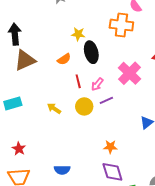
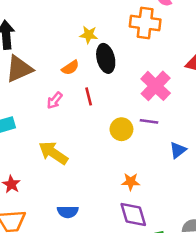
pink arrow: (97, 84) -> (55, 100), moved
purple line: (106, 100) -> (149, 121), moved, turned 32
yellow circle: (84, 106) -> (121, 129), moved
yellow arrow: (54, 108) -> (53, 153), moved, size x1.6

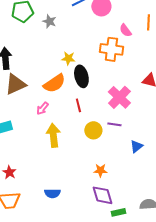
orange semicircle: (70, 68) -> (54, 83), size x1.6
red line: (89, 96) -> (78, 105), moved
yellow arrow: (53, 153) -> (53, 135), moved, turned 50

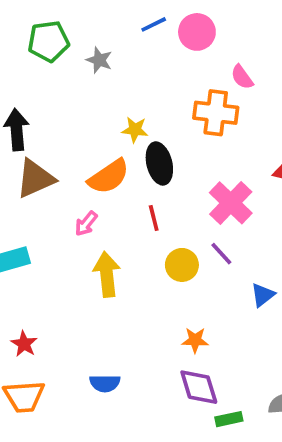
purple line: (114, 124) -> (221, 254), turned 40

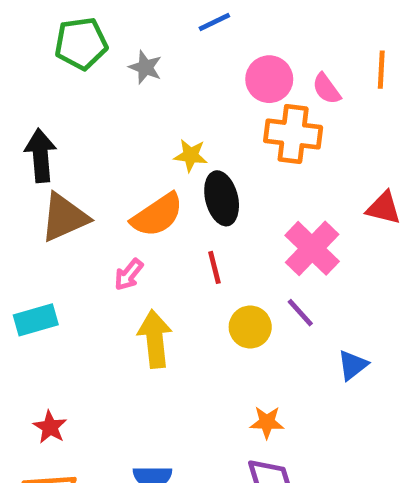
pink circle: (197, 32) -> (269, 79), moved

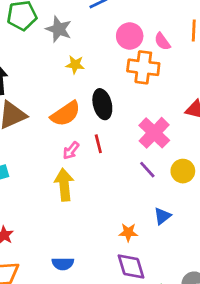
gray star: (145, 67) -> (59, 29), size x1.4
yellow star: (191, 155) -> (75, 65), moved
pink arrow: (129, 275) -> (71, 151), moved
yellow circle: (250, 327) -> (183, 171), moved
blue triangle: (353, 365) -> (162, 216), moved

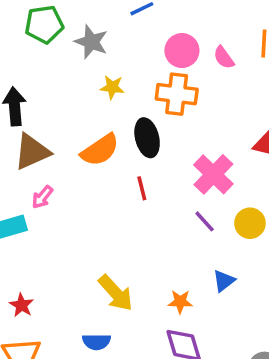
orange cross: (143, 67) -> (177, 94), moved
pink arrow: (71, 151) -> (42, 197), moved
yellow arrow: (64, 185) -> (116, 293), moved, turned 144

